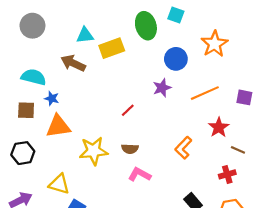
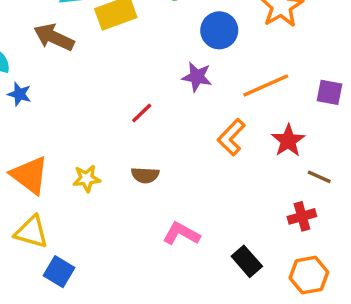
purple star: (162, 88) -> (197, 77), turned 30
orange triangle: (58, 126) -> (30, 175), moved, turned 45
orange L-shape: (183, 148) -> (231, 137), moved
yellow star: (93, 151) -> (87, 179), size x0.6
pink L-shape: (140, 174) -> (181, 234), moved

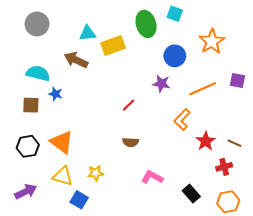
purple square: (330, 92) -> (237, 81), moved
red star: (288, 141) -> (206, 141), moved
yellow star: (87, 179) -> (96, 173), moved

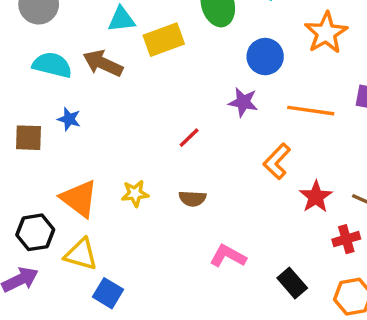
cyan semicircle: (38, 73) -> (52, 65), moved
orange line: (203, 89) -> (311, 111), turned 32
black hexagon: (28, 146) -> (35, 232), moved
yellow star: (96, 173) -> (135, 193), moved

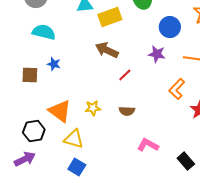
brown arrow: (103, 63) -> (107, 50), moved
yellow triangle: (81, 254) -> (74, 139), moved

